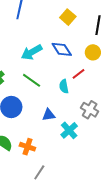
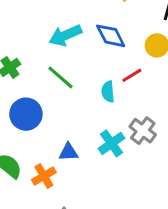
blue triangle: (49, 115) -> (68, 152), moved
cyan cross: (69, 130) -> (111, 143), moved
orange cross: (27, 147) -> (44, 176), turned 35

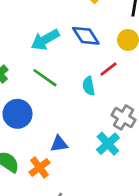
cyan cross: (111, 143) -> (108, 144), moved

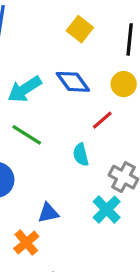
cyan semicircle: (89, 86) -> (81, 155), moved

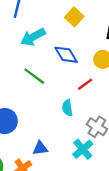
cyan arrow: (25, 89) -> (33, 37), moved
green line: (27, 135) -> (34, 76), moved

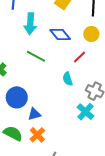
cyan arrow: (33, 37) -> (30, 24), turned -50
blue triangle: (40, 148) -> (34, 114), moved

